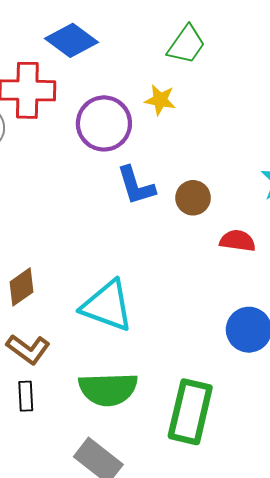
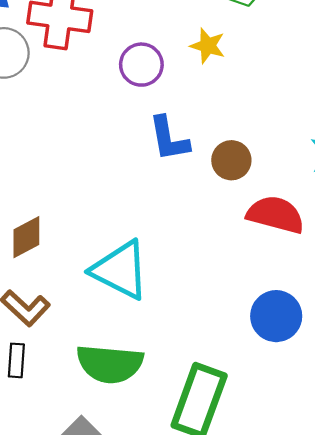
purple circle: (104, 123) -> (141, 65), size x0.7
red semicircle: (238, 241) -> (276, 215), size x1.4

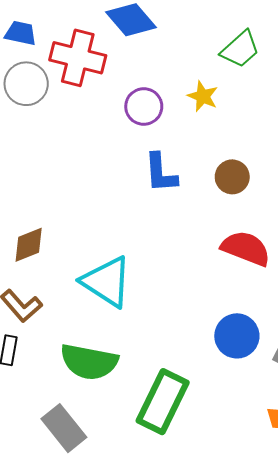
brown circle: (231, 160) -> (232, 177), moved

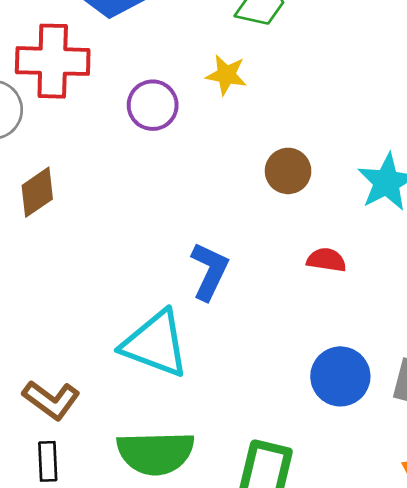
blue L-shape: (161, 173) -> (209, 271), moved, turned -138
brown diamond: (29, 245) -> (37, 192), moved
red semicircle: (246, 248) -> (326, 260), size x0.6

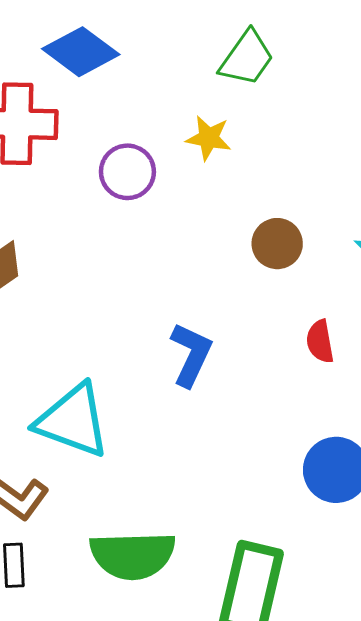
red semicircle: (326, 260) -> (320, 341), turned -108
cyan triangle: (155, 344) -> (73, 421), moved

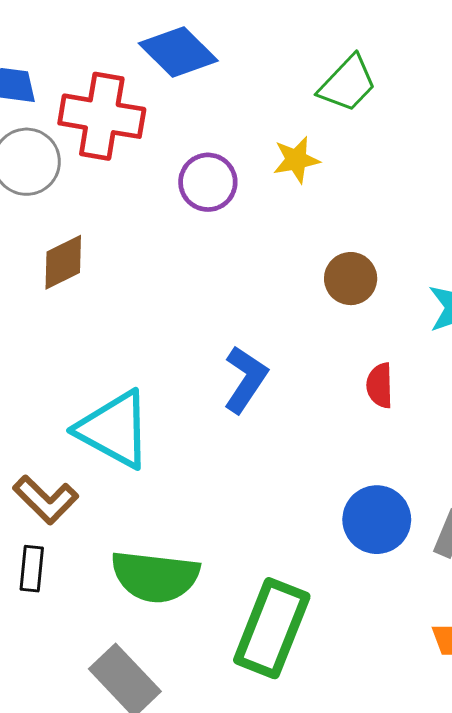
yellow star: (209, 138) -> (296, 160), turned -30

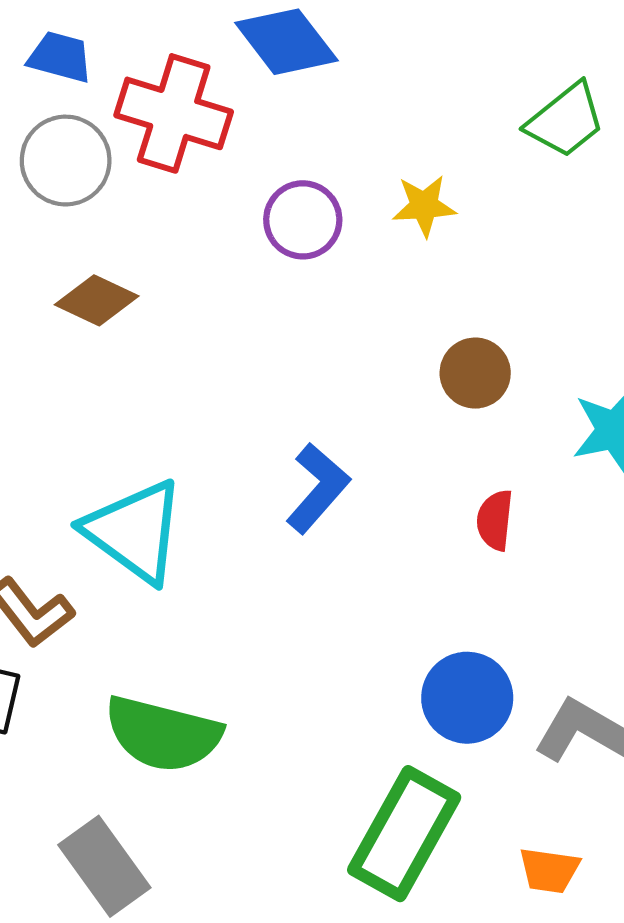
green trapezoid: (347, 84) -> (566, 120), moved
brown diamond: (63, 262) -> (97, 300), turned 44
green rectangle: (272, 628) -> (404, 834), moved

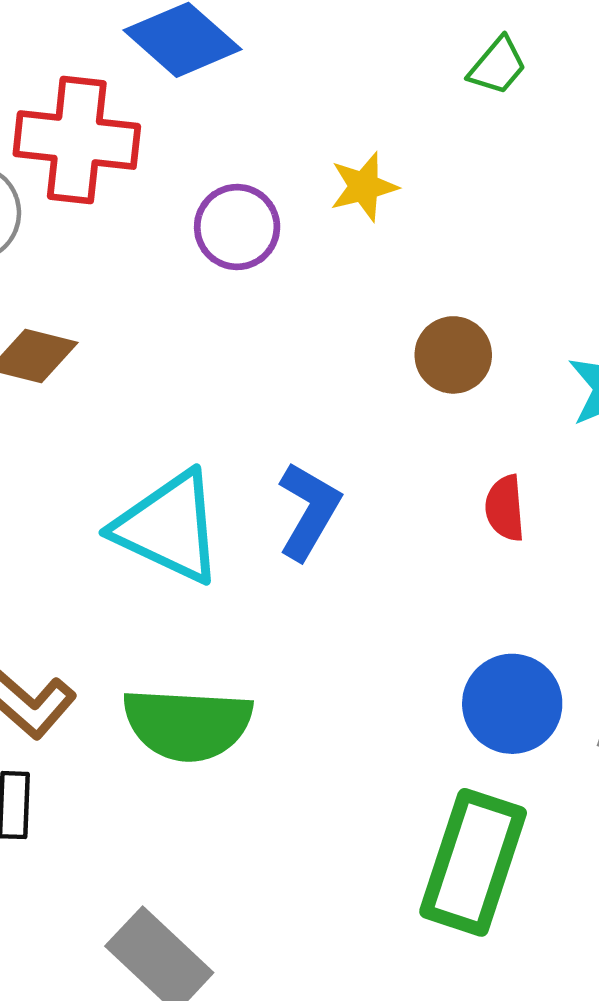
green trapezoid: (566, 120) -> (497, 66), size x0.7
cyan triangle: (135, 531) -> (169, 527), moved
green semicircle: (163, 734) -> (187, 724), moved

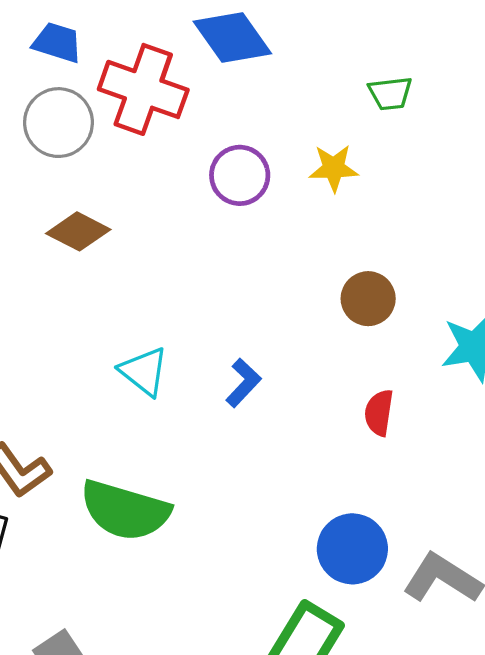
green trapezoid: (497, 66) -> (390, 93), moved, turned 30
blue L-shape: (309, 511) -> (243, 383), size x0.7
cyan triangle: (169, 527) -> (144, 371), size x0.6

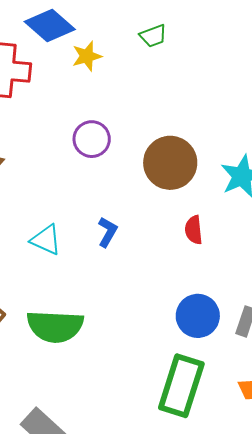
yellow star: (334, 168) -> (87, 56), moved
purple circle: (240, 175) -> (92, 139), moved
brown circle: (368, 299) -> (170, 163), size x1.6

